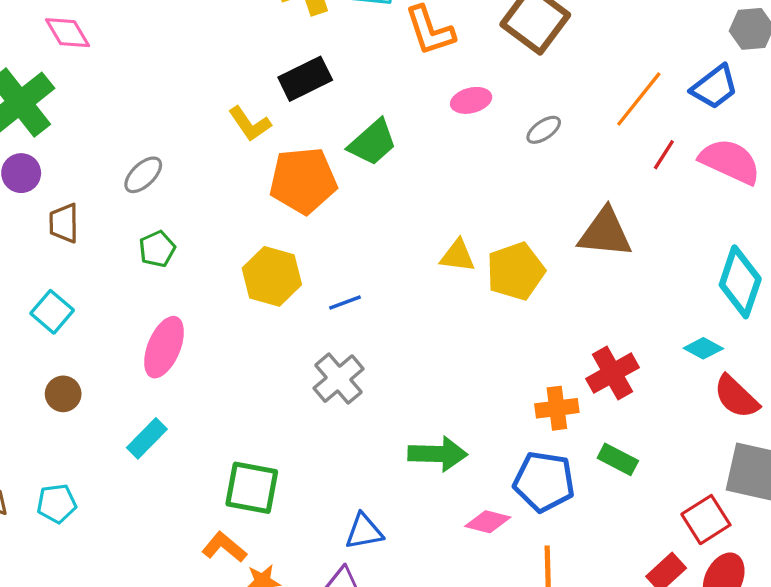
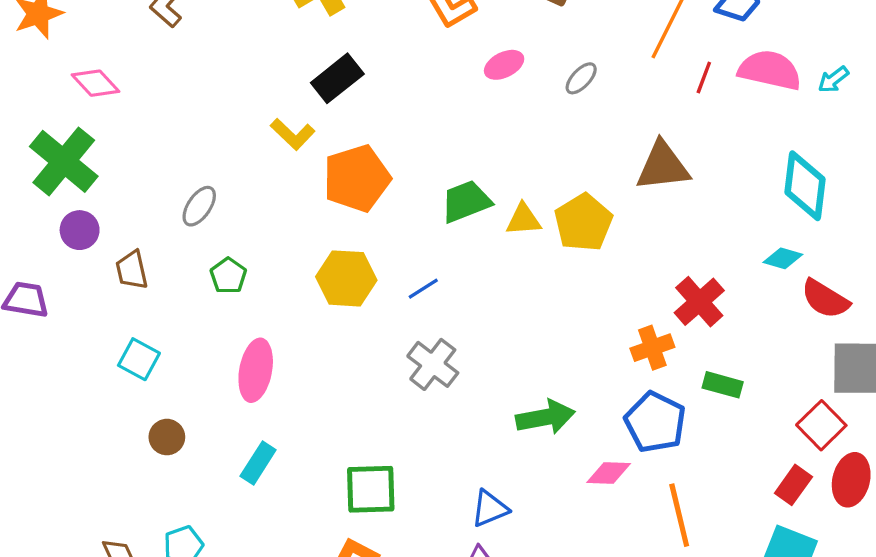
green trapezoid: (373, 142) -> (466, 201), moved, turned -148
blue pentagon: (544, 482) -> (655, 422), turned 30

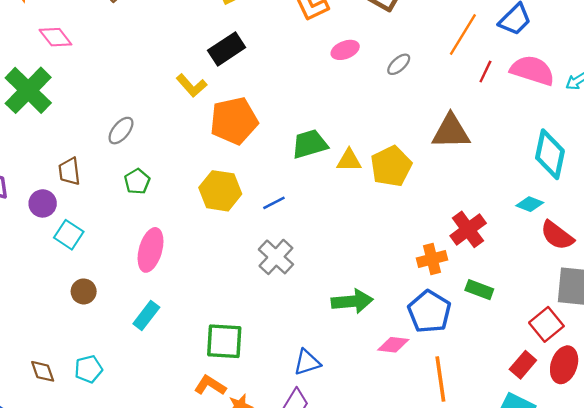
purple circle: (80, 230) -> (43, 203), moved

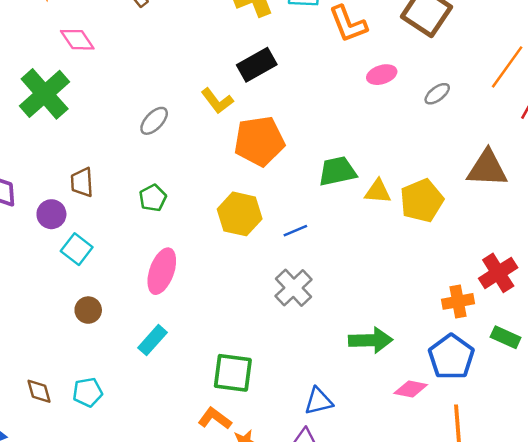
gray ellipse: (121, 131) -> (154, 121), moved

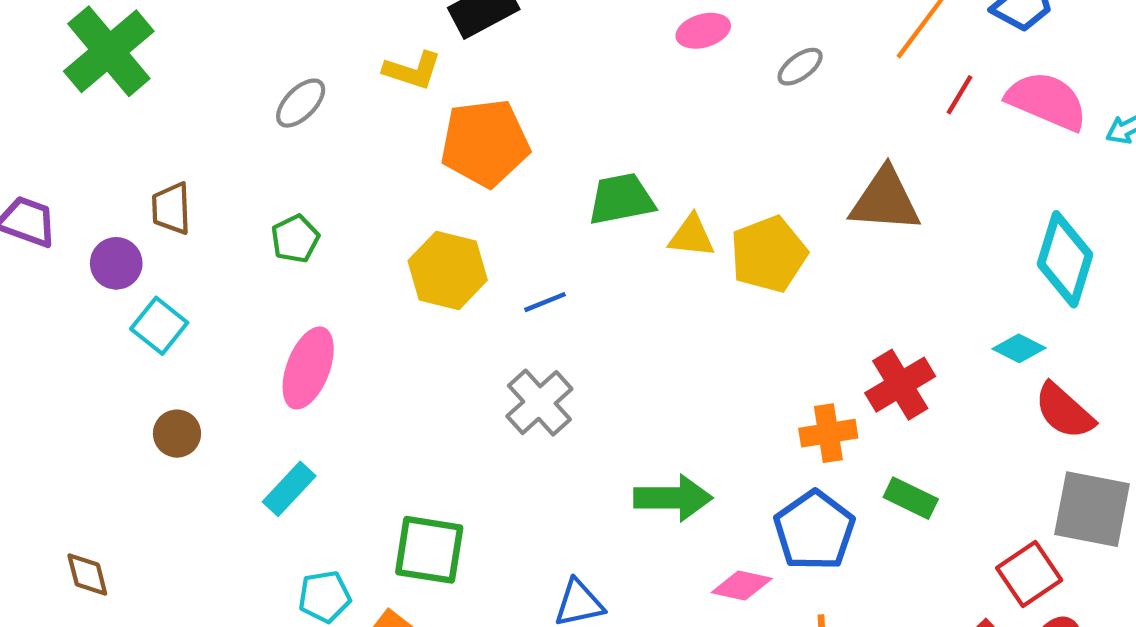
yellow L-shape: (217, 101) -> (412, 70), turned -36
cyan pentagon: (88, 392) -> (324, 597), moved

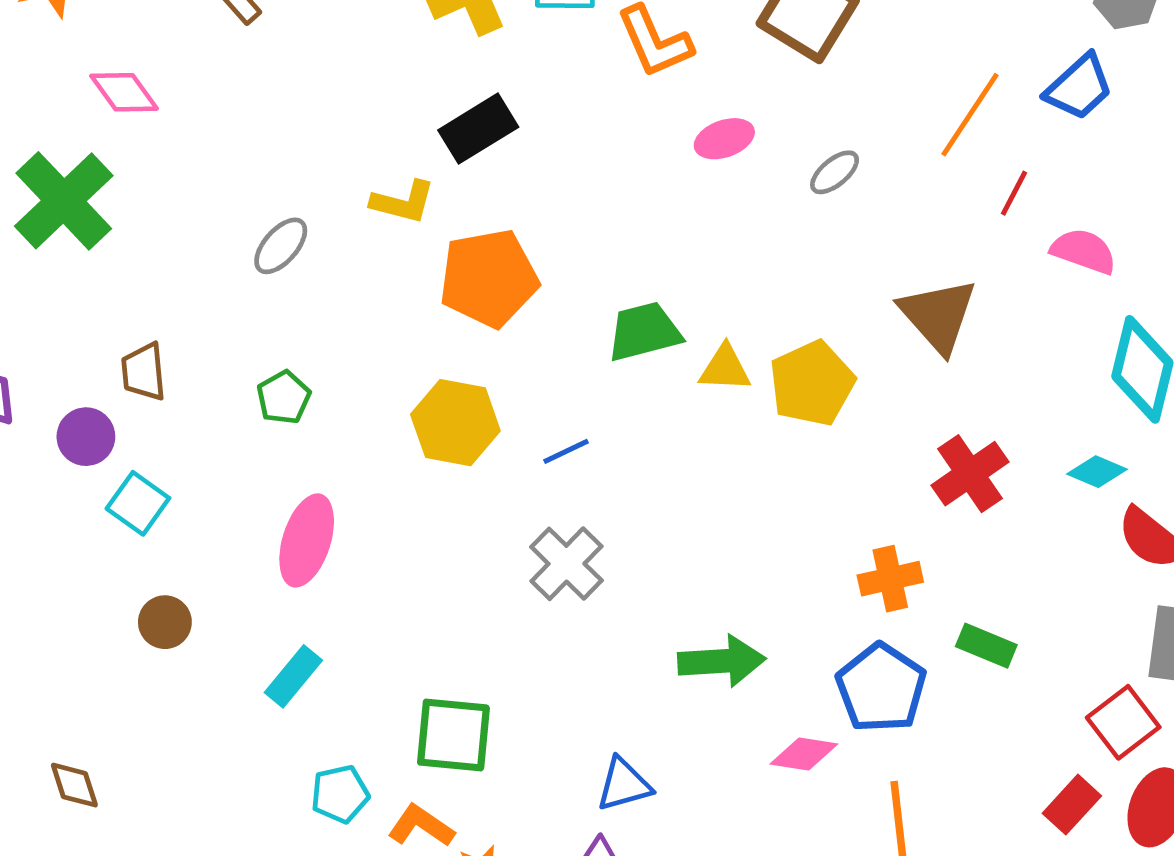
pink semicircle: (1047, 101) -> (1084, 251), moved, size x0.7
brown triangle: (885, 200) -> (938, 315), turned 48
red cross: (900, 385) -> (970, 474), moved

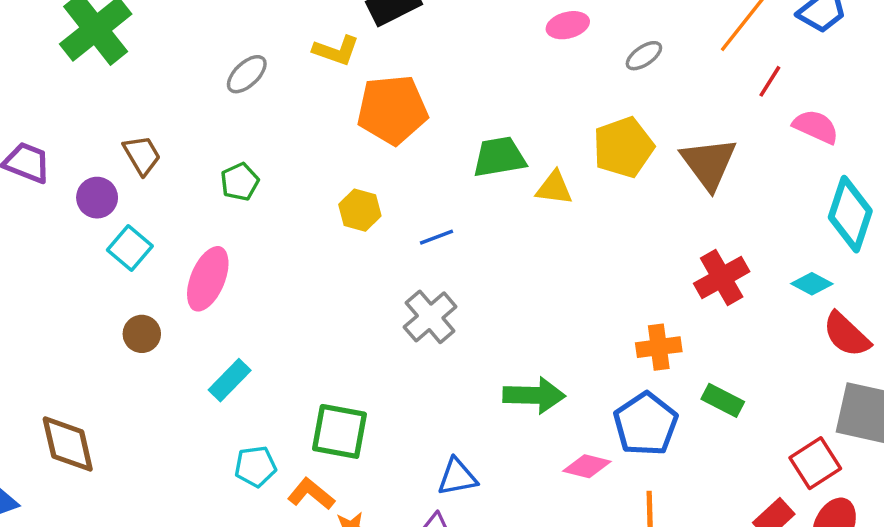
brown trapezoid: (144, 372) -> (142, 155), turned 150
yellow pentagon: (812, 383) -> (623, 147), moved
yellow hexagon: (455, 423) -> (360, 210), size x0.7
pink ellipse: (307, 540) -> (208, 279), moved
brown diamond: (74, 785) -> (68, 444), size x1.6

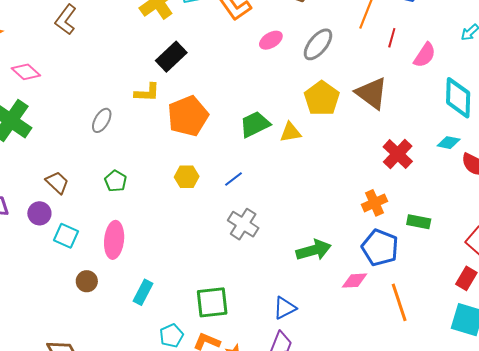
gray ellipse: (644, 56) -> (318, 44), size x1.6
pink semicircle: (816, 127) -> (425, 55), turned 116

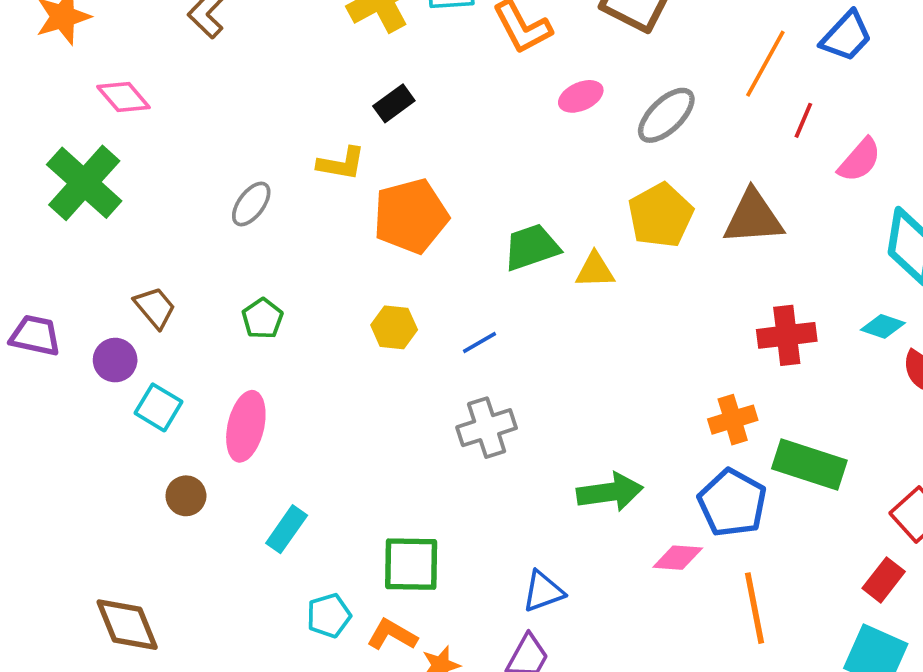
black rectangle: (171, 57) -> (394, 103), size x0.7
brown triangle: (372, 93) -> (753, 217), turned -48
red cross: (398, 154) -> (787, 335), turned 32
green rectangle: (419, 222) -> (809, 465), size x1.6
gray cross: (243, 224) -> (487, 428), turned 32

